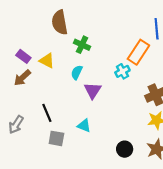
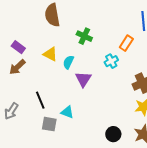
green cross: (82, 45) -> (84, 36), moved
orange rectangle: (138, 52) -> (126, 43), size x0.7
yellow triangle: (47, 61) -> (50, 54), moved
cyan triangle: (84, 126) -> (67, 112), moved

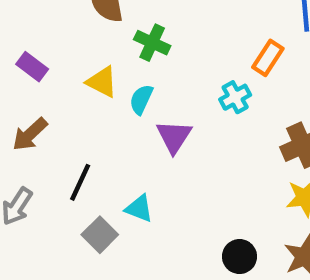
green cross: (84, 36) -> (152, 43), moved
brown arrow: (17, 67) -> (30, 134), moved
black line: (40, 100) -> (80, 182), turned 48
gray square: (49, 124) -> (100, 235), turned 35

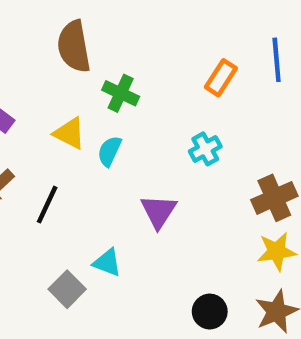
orange rectangle: (268, 58) -> (221, 78), moved
purple triangle: (174, 136) -> (158, 211), moved
black line: (80, 182) -> (47, 205), moved

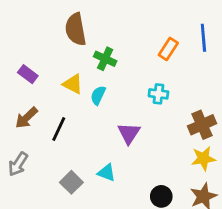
cyan cross: (205, 149) -> (158, 94), turned 36
cyan triangle: (107, 263) -> (106, 173), moved

